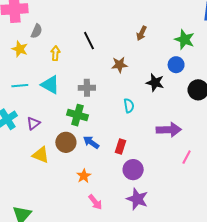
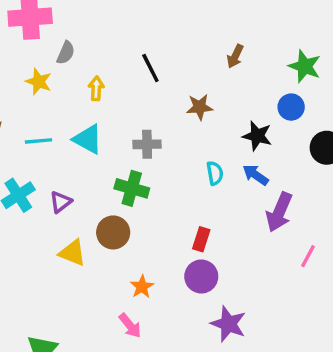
purple arrow: (169, 130) -> (279, 212), turned 115
blue arrow: (91, 142) -> (256, 175), moved
purple circle: (133, 170) -> (201, 276), moved
pink arrow: (95, 202) -> (130, 326), moved

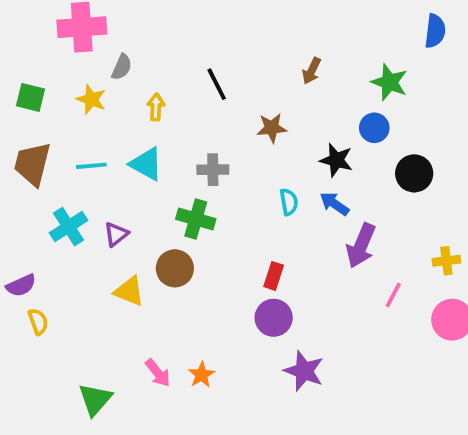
orange star: (142, 287) -> (201, 375), moved
pink arrow: (130, 326) -> (158, 373), moved

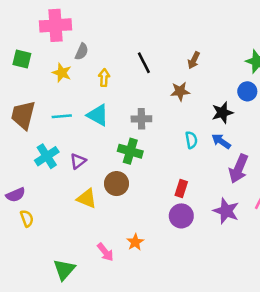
brown arrow: (312, 71) -> (194, 60), moved
green square: (31, 97) -> (22, 59), moved
black star: (336, 160) -> (222, 113), turned -30
purple star: (304, 371) -> (226, 211), moved
orange star: (201, 375) -> (135, 242), moved

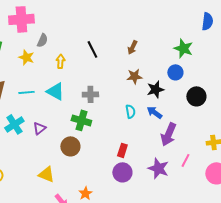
brown star: (180, 91) -> (134, 76), moved
yellow triangle: (87, 198) -> (46, 174), moved

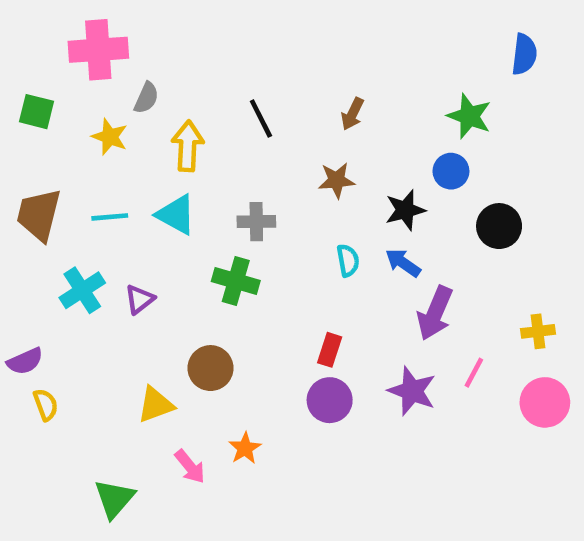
yellow arrow: (60, 61) -> (188, 146), size x1.5
brown star: (134, 76) -> (336, 180), moved
brown circle: (70, 146) -> (211, 368), moved
yellow triangle: (46, 174) -> (156, 405), turned -42

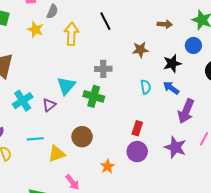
brown arrow: (353, 114) -> (165, 24), moved, turned -112
cyan triangle: (176, 215) -> (66, 86), moved, turned 42
cyan line: (110, 217) -> (35, 139), moved
orange star: (245, 448) -> (107, 166), moved

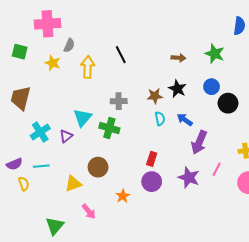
blue circle: (193, 45) -> (212, 87), moved
brown star: (140, 50) -> (155, 96), moved
black star: (172, 64) -> (177, 89), moved, turned -30
cyan line: (35, 139) -> (41, 166), moved

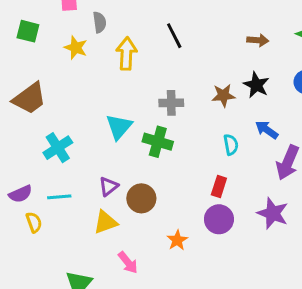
gray semicircle: (69, 45) -> (100, 22), turned -32
brown trapezoid: (21, 98) -> (29, 98), turned -140
cyan semicircle: (160, 119) -> (231, 145), moved
purple triangle: (66, 136) -> (109, 186), moved

